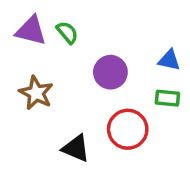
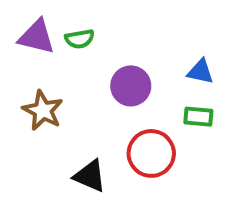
green semicircle: (67, 32) -> (80, 39), turned 120

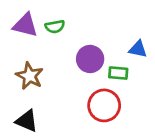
green rectangle: (198, 117) -> (118, 73), moved
black triangle: (90, 176) -> (27, 121), moved

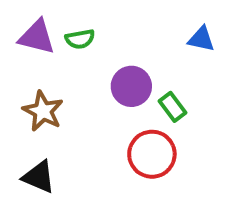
blue triangle: (138, 49) -> (201, 39), moved
green rectangle: (118, 73) -> (172, 107), turned 48

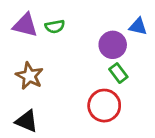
purple circle: (131, 86) -> (113, 45), moved

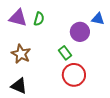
green semicircle: (55, 26) -> (39, 19), turned -64
green rectangle: (118, 73) -> (65, 53), moved

